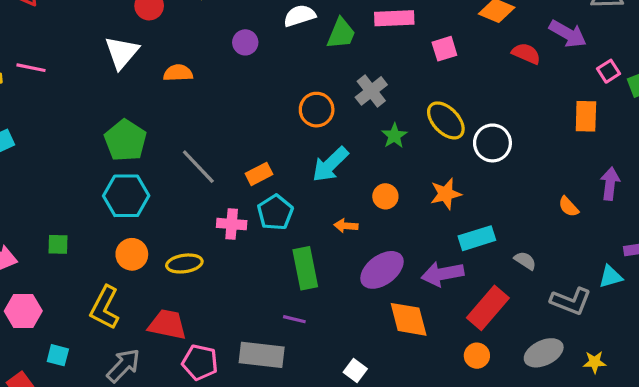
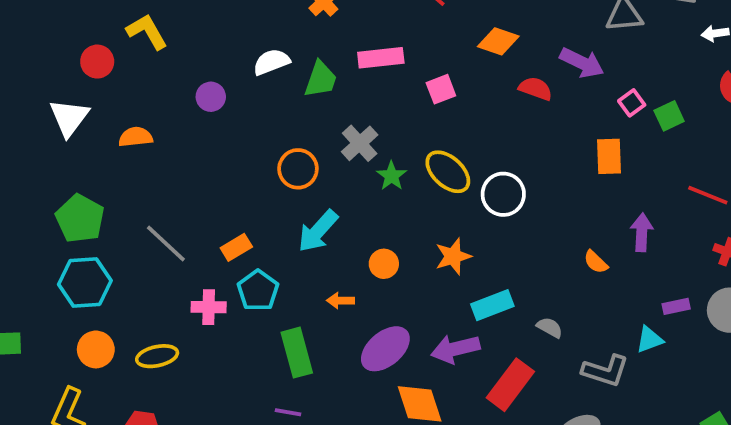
green star: (394, 136) -> (391, 176), moved

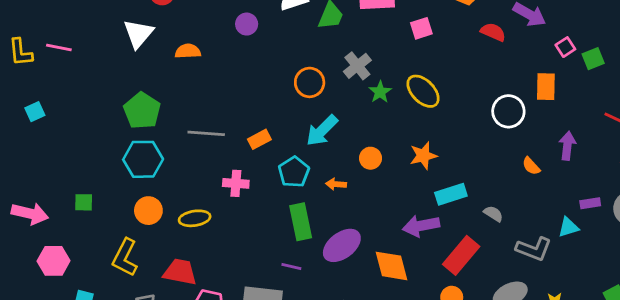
white circle: (503, 194) -> (508, 111), moved
gray line: (166, 244) -> (206, 133), turned -42
cyan pentagon: (258, 290) -> (294, 172), moved
purple ellipse: (385, 349) -> (342, 245), moved

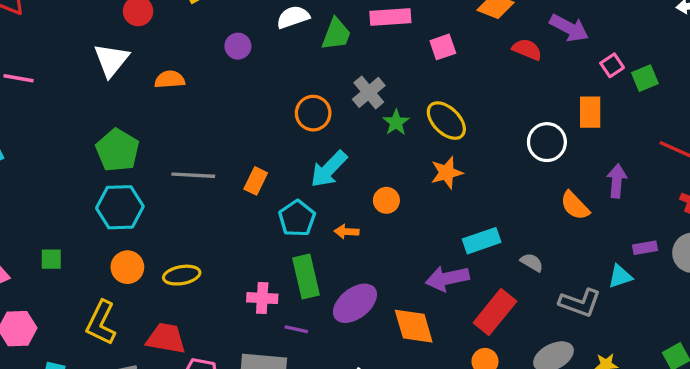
orange rectangle: (259, 139) -> (256, 181), turned -35
orange star: (423, 156) -> (447, 173), moved
orange semicircle: (531, 166) -> (575, 206), size x1.4
pink cross: (236, 183) -> (262, 298), moved

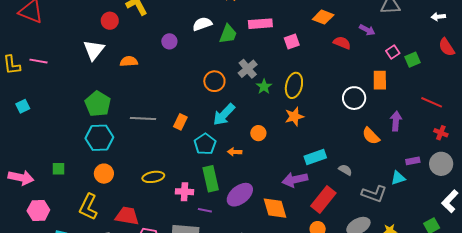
purple arrow: (569, 28) -> (367, 30), size x0.7
yellow ellipse: (446, 121) -> (294, 85), turned 60
yellow ellipse: (182, 275) -> (153, 177), moved

